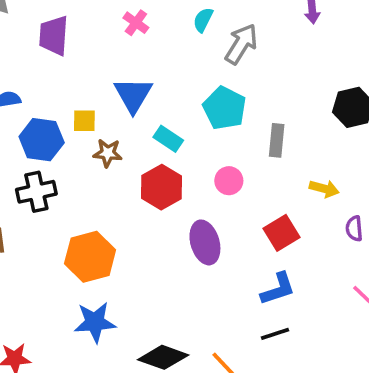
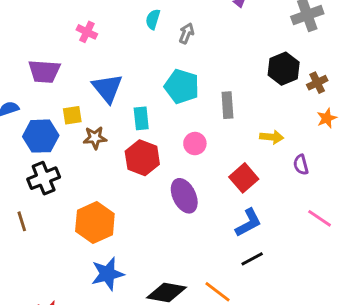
pink cross: (136, 23) -> (87, 32), moved
purple trapezoid: (54, 35) -> (44, 71), moved, turned -80
gray arrow: (241, 44) -> (186, 33), size x0.6
cyan rectangle: (168, 139) -> (141, 118), turned 60

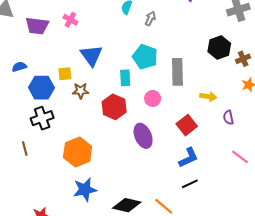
pink cross: (87, 32) -> (70, 20), moved
purple trapezoid: (44, 71) -> (37, 26), moved
gray rectangle: (227, 105) -> (177, 72), size x1.4
cyan rectangle: (141, 118) -> (125, 78), moved

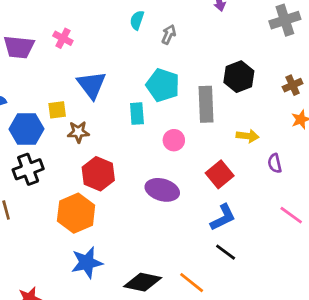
black hexagon: (219, 47) -> (239, 77), moved
red hexagon: (114, 107) -> (98, 174), moved
purple ellipse: (143, 136) -> (162, 190), turned -50
black line: (190, 184) -> (226, 252), turned 63

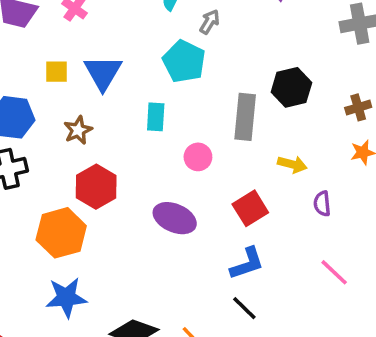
cyan pentagon: (163, 85) -> (184, 61), moved
yellow square: (57, 110) -> (56, 72), moved
brown star: (78, 132) -> (78, 130), turned -30

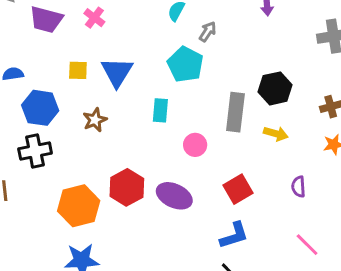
yellow arrow: (292, 164) -> (276, 134), moved
red hexagon: (96, 187) -> (127, 187), moved

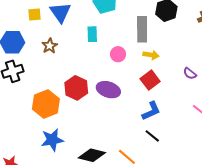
yellow arrow: (276, 134) -> (151, 55), moved
purple semicircle: (298, 187) -> (190, 73), turned -40

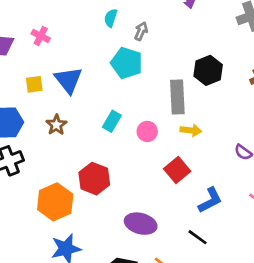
cyan rectangle: (92, 34) -> (112, 121), moved, turned 35
red square: (150, 80) -> (177, 170), moved
purple ellipse: (108, 90) -> (141, 224), moved
blue L-shape: (151, 111) -> (210, 200), moved

